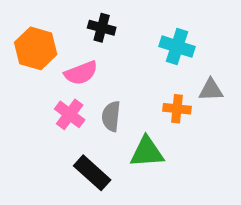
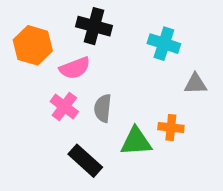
black cross: (102, 28) -> (94, 26), size x1.4
orange cross: (177, 109) -> (171, 127), moved

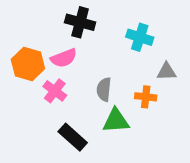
orange hexagon: (33, 45) -> (28, 64), moved
gray semicircle: (103, 108) -> (104, 89), moved
orange cross: (171, 127) -> (146, 97), moved

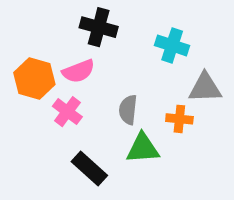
gray triangle: (167, 72) -> (205, 88), size x1.4

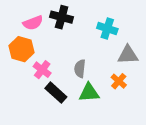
pink semicircle: (78, 71) -> (33, 23), moved
orange cross: (179, 119) -> (119, 81), moved, turned 35
black rectangle: (89, 168) -> (56, 93), moved

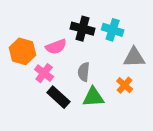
black cross: (62, 17) -> (83, 29), moved
pink semicircle: (33, 23) -> (56, 47), moved

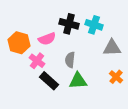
orange cross: (125, 85) -> (116, 77), moved

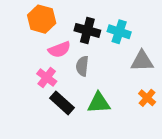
orange hexagon: (19, 43) -> (42, 19), moved
gray semicircle: (70, 60) -> (82, 66), moved

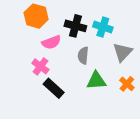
gray triangle: (142, 61) -> (123, 52), turned -45
gray semicircle: (82, 66) -> (83, 55), moved
green triangle: (99, 103) -> (96, 81), moved

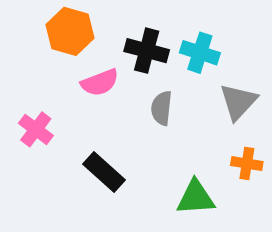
pink cross: (40, 66) -> (36, 129), moved
green triangle: (96, 81) -> (196, 198), moved
orange cross: (127, 84) -> (247, 164), turned -32

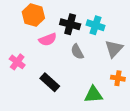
gray semicircle: (162, 108) -> (77, 52), turned -35

